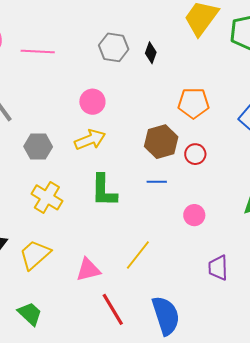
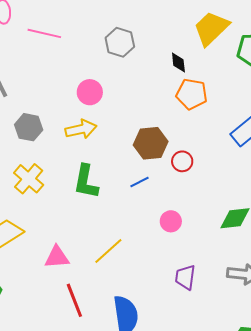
black diamond: (151, 53) -> (178, 63), moved, turned -35
orange pentagon: (194, 103) -> (192, 94), moved
blue line: (157, 182) -> (139, 182), turned -36

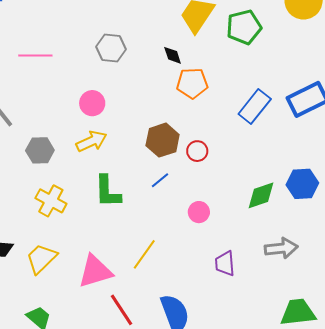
pink triangle: (57, 257) -> (95, 271), size x1.4

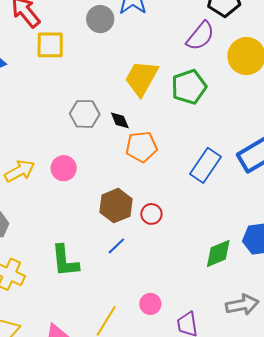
gray hexagon: (111, 48) -> (85, 114), moved
pink circle: (92, 103) -> (64, 168), moved
yellow arrow: (91, 141) -> (20, 171), moved
pink circle: (199, 212) -> (150, 304), moved

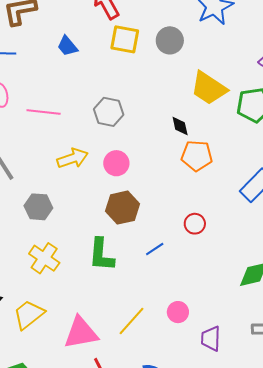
gray circle: (100, 19) -> (170, 40), moved
yellow trapezoid: (141, 78) -> (209, 88), turned -96
gray hexagon: (85, 114) -> (109, 112), moved
brown hexagon: (116, 206) -> (122, 208), moved

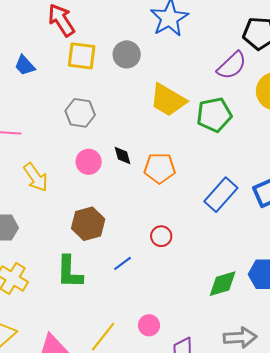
gray hexagon: (109, 112) -> (80, 113), moved
black diamond: (180, 126) -> (123, 155), moved
yellow arrow: (73, 158) -> (36, 177), turned 76
pink circle: (116, 163) -> (89, 162), moved

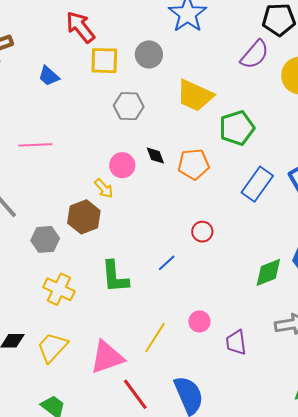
gray hexagon: (80, 113) -> (129, 106), moved
green pentagon: (214, 115) -> (237, 128), moved
yellow arrow: (36, 177) -> (104, 188), moved, size x0.7
brown hexagon: (88, 224) -> (84, 217), moved

